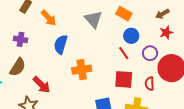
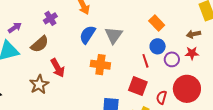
gray triangle: (93, 19) -> (114, 35), moved
purple cross: (21, 39) -> (50, 18), turned 32
purple circle: (150, 53) -> (172, 59), moved

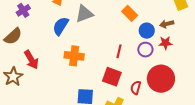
gray triangle: (114, 35) -> (84, 14), moved, turned 36
blue circle: (158, 46) -> (147, 31), moved
red line: (145, 61) -> (119, 51), turned 32

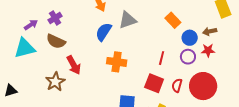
purple cross: (23, 10) -> (55, 18), moved
brown semicircle: (13, 36) -> (56, 41), turned 66
red semicircle: (136, 88) -> (177, 85), moved

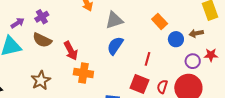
blue semicircle: (104, 32) -> (115, 46), moved
red star: (208, 50) -> (211, 55), moved
purple circle: (188, 57) -> (193, 61), moved
orange cross: (117, 62) -> (83, 73), moved
red arrow: (74, 65) -> (71, 51), moved

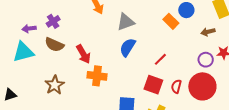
purple arrow: (18, 23) -> (29, 29), turned -152
blue circle: (176, 39) -> (186, 10), moved
red line: (147, 59) -> (160, 59), turned 32

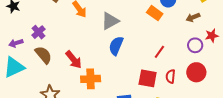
brown semicircle: (54, 45) -> (43, 55), turned -144
red line: (160, 59) -> (159, 52), moved
red circle: (202, 86) -> (196, 72), size x0.7

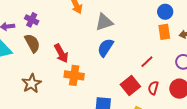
orange rectangle: (155, 13) -> (164, 32), moved, turned 35
purple cross: (38, 32) -> (32, 20), turned -32
red square: (148, 78) -> (130, 86), turned 30

